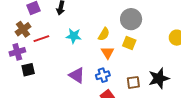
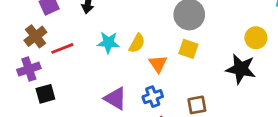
yellow semicircle: (104, 34) -> (137, 43), moved
black star: (159, 78) -> (241, 69), moved, turned 30

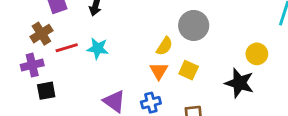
cyan star: (108, 42) -> (98, 48), moved
yellow semicircle: (137, 43) -> (164, 46), moved
yellow square: (188, 49) -> (189, 70), moved

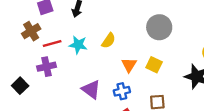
yellow semicircle: (164, 46) -> (109, 41), moved
purple cross: (32, 65) -> (47, 67), moved
black square: (46, 91) -> (20, 86), moved, turned -35

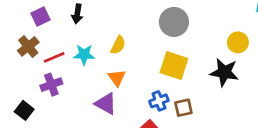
orange triangle: (129, 65) -> (117, 78), moved
yellow square: (154, 65) -> (174, 66), size x1.5
blue cross: (122, 91) -> (159, 101), moved

